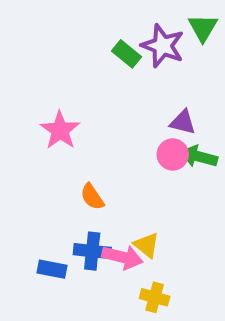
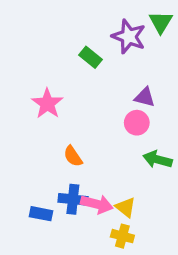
green rectangle: (126, 54) -> (90, 57), moved
green arrow: (199, 156) -> (158, 159), moved
yellow triangle: (147, 245) -> (126, 207), moved

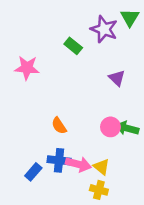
purple triangle: (145, 97) -> (117, 78), turned 30
pink star: (47, 104) -> (27, 68), moved, turned -30
pink circle: (137, 123) -> (110, 127), moved
blue rectangle: (41, 214) -> (33, 172), turned -60

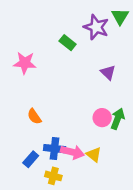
orange semicircle: (59, 126) -> (34, 116), moved
green arrow: (127, 128) -> (118, 119), turned 96
yellow cross: (99, 190) -> (53, 176), moved

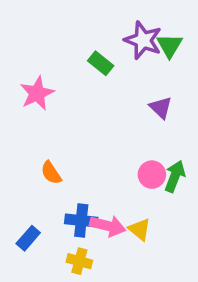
green triangle: (120, 16) -> (170, 46), moved
pink star: (25, 63) -> (37, 93), turned -30
blue rectangle: (31, 159) -> (28, 238), moved

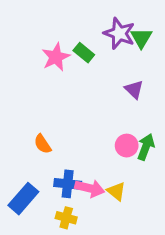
pink star: (37, 93) -> (56, 57), moved
blue rectangle: (28, 238) -> (23, 199), size x1.5

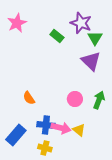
green triangle: (141, 38) -> (95, 38), moved
pink star: (56, 57) -> (17, 23), moved
purple triangle: (134, 89) -> (91, 61), size x1.5
pink circle: (127, 146) -> (75, 99), moved

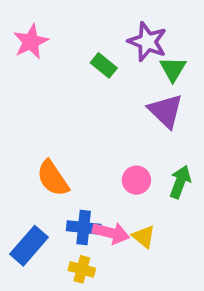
orange semicircle: (29, 98) -> (53, 178), size x1.5

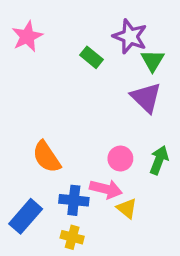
pink arrow: (111, 233) -> (106, 189), moved

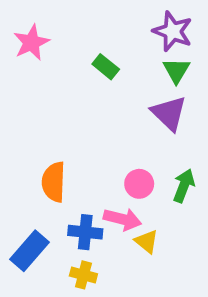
purple star: (130, 36) -> (173, 31), moved
orange semicircle: (47, 157) -> (54, 182), turned 36

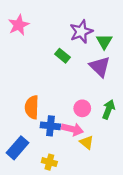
purple star: (173, 31) -> (81, 32), moved, turned 30
green rectangle: (106, 67) -> (63, 56), moved
blue cross: (85, 232) -> (50, 126), moved

